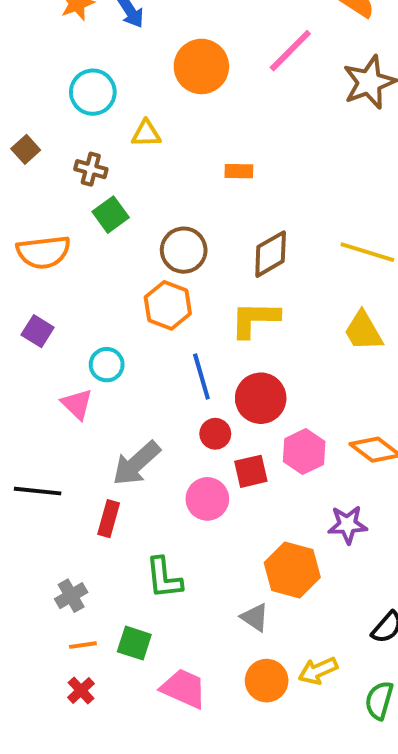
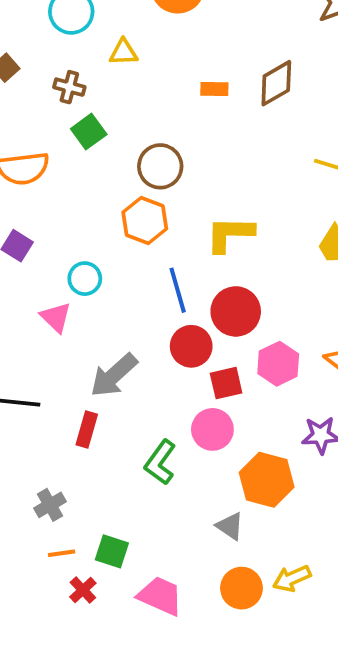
brown diamond: (271, 254) -> (276, 83), moved
red circle: (215, 434) -> (191, 346), size x1.4
pink circle: (207, 499) -> (212, 429), moved
green L-shape: (164, 578) -> (160, 462), moved, turned 42
red cross: (81, 690) -> (83, 590), moved

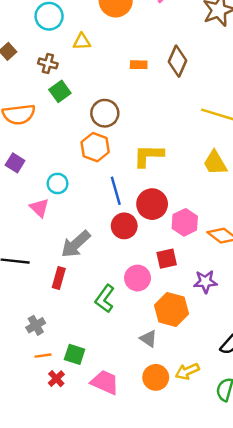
brown diamond: (276, 83) -> (178, 61), turned -36
pink hexagon: (278, 364) -> (185, 222), moved
red square: (226, 383) -> (167, 259), moved

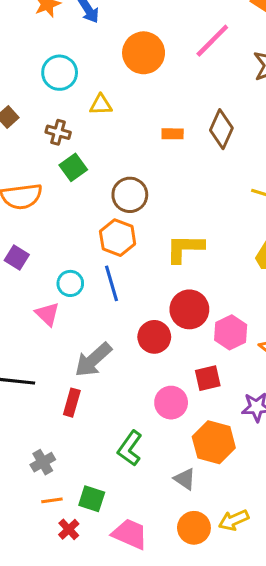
blue line: (116, 191) -> (111, 283), moved
green L-shape: (105, 299) -> (130, 448), moved

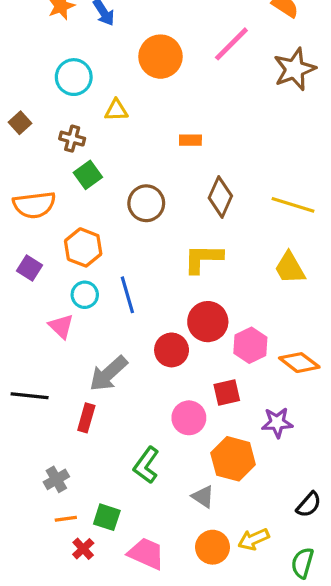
brown diamond: (221, 129) -> (220, 197), moved
orange hexagon: (118, 238) -> (83, 247), moved

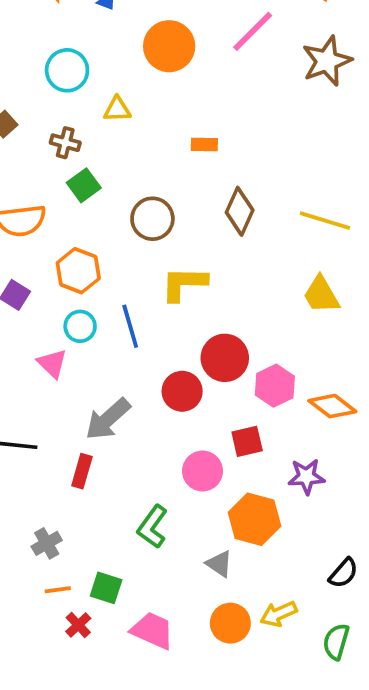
yellow L-shape: (203, 258) -> (184, 284), moved

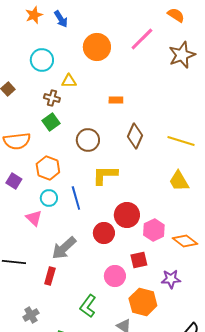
brown cross: (65, 143) -> (52, 98), moved

